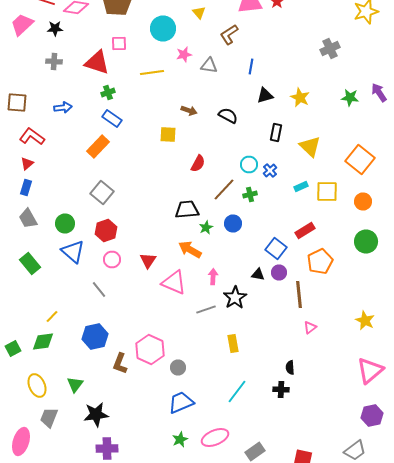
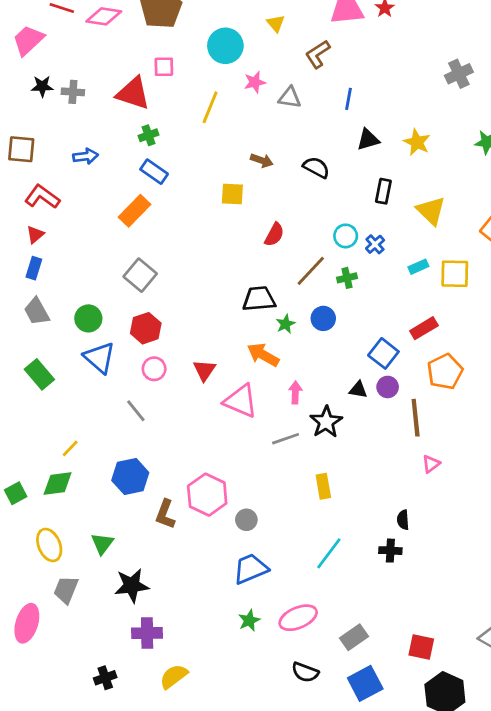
black star: (55, 28) -> (42, 86), moved
yellow line: (152, 72) -> (210, 107), turned -60

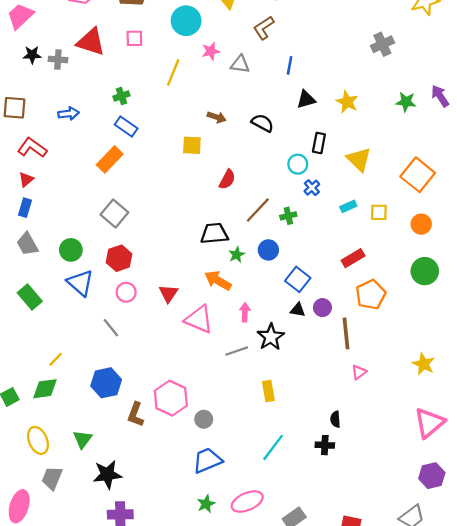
red triangle: (133, 93) -> (91, 42), moved
cyan circle: (346, 236) -> (298, 164), moved
yellow square: (455, 274) -> (379, 212), size x0.7
blue square: (383, 353) -> (298, 279), moved

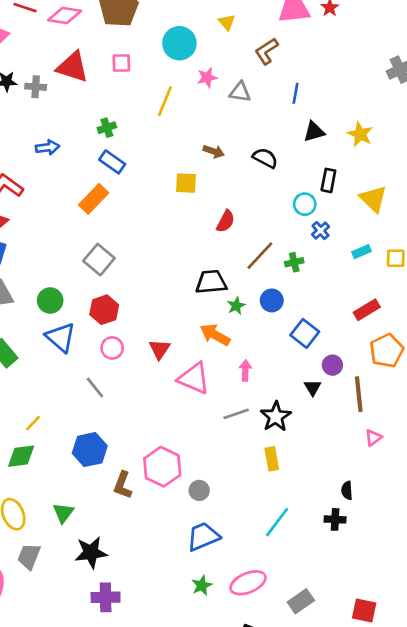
black triangle: (298, 310) -> (313, 388), moved, turned 49
black star: (271, 337) -> (276, 417), moved

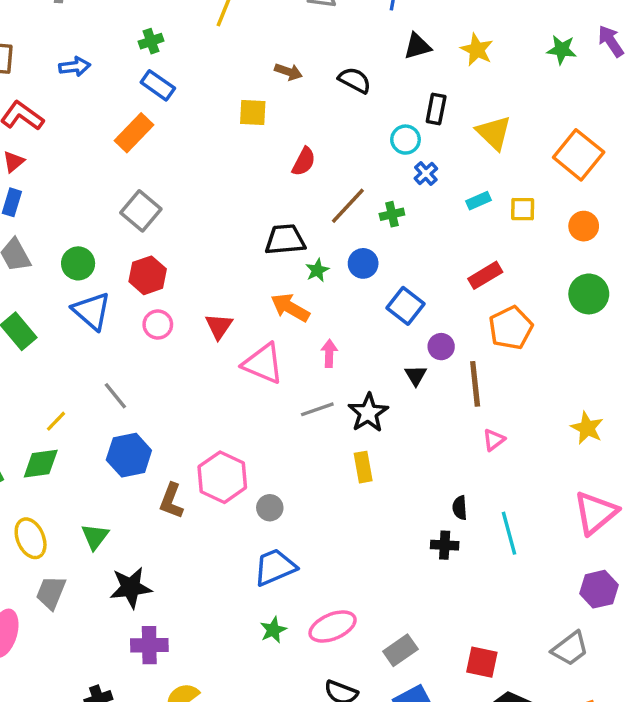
gray line: (95, 388) -> (115, 396), moved
cyan line: (277, 522) -> (509, 533), moved, turned -52

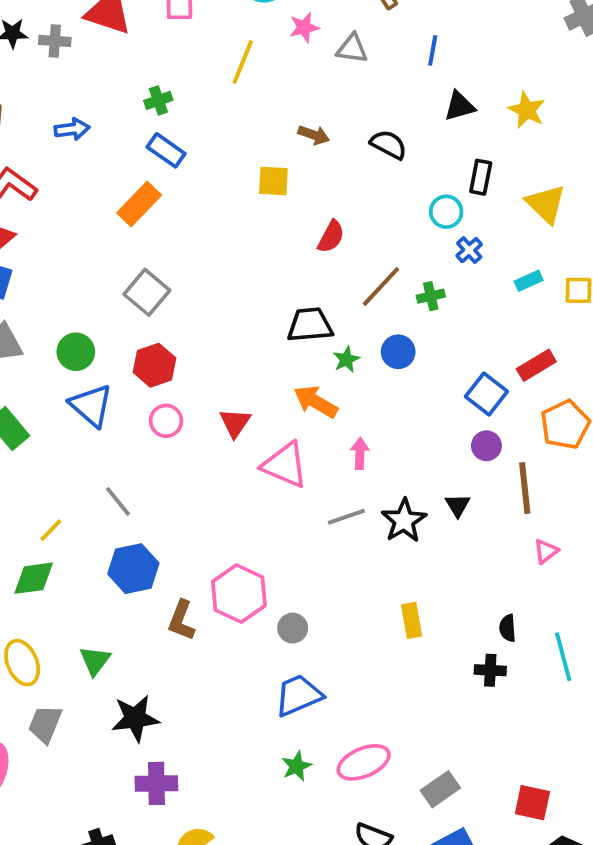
blue square: (406, 306) -> (486, 394), moved
black triangle: (416, 375) -> (458, 505), moved
yellow rectangle: (363, 467) -> (412, 620), moved

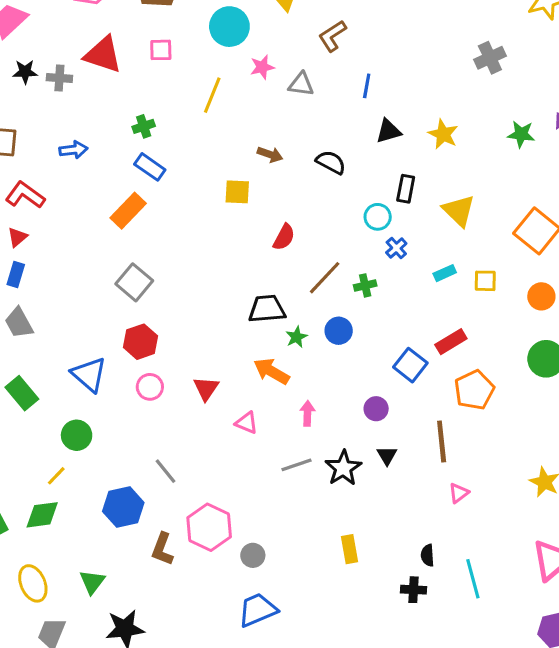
green circle: (76, 352) -> (77, 435), moved
purple circle: (486, 446) -> (376, 409), moved
pink triangle: (285, 465) -> (247, 423), size x0.6
gray line: (118, 501) -> (165, 471), moved

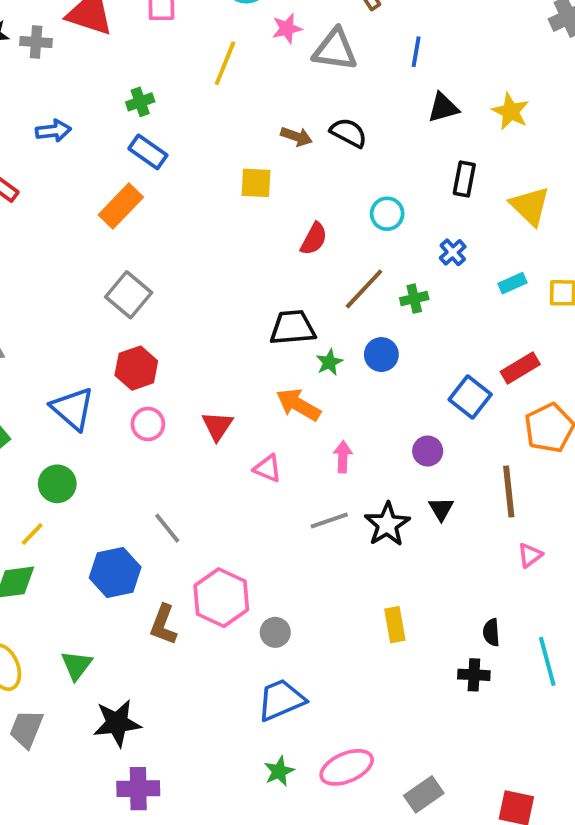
gray triangle: (301, 84) -> (335, 50), size x1.4
black semicircle: (331, 162) -> (349, 133), moved
cyan circle: (378, 217) -> (387, 214), moved

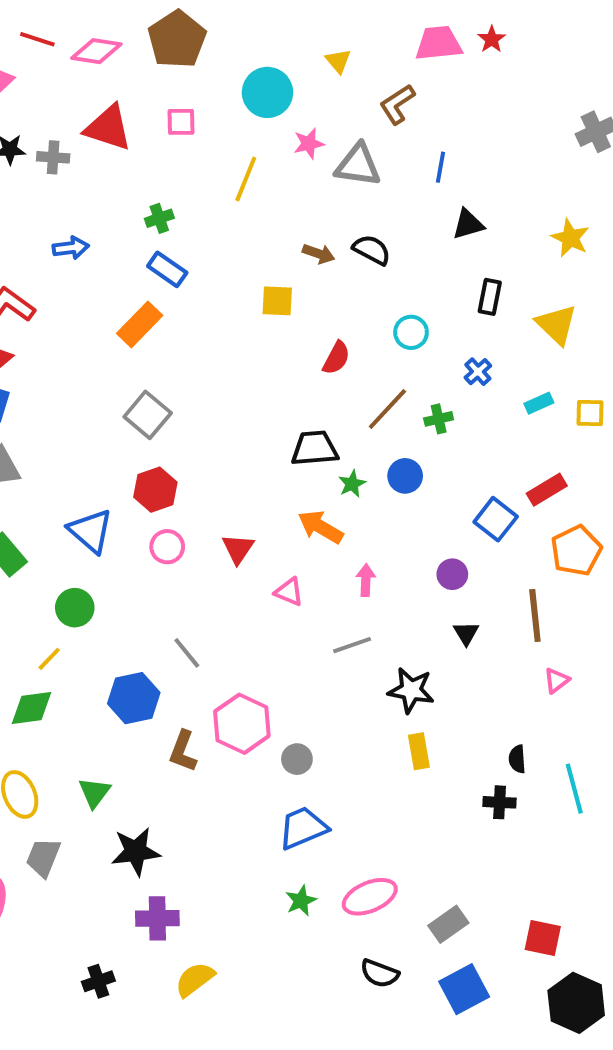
yellow star: (511, 111) -> (570, 238), moved
black star: (387, 524) -> (411, 690), moved, turned -30

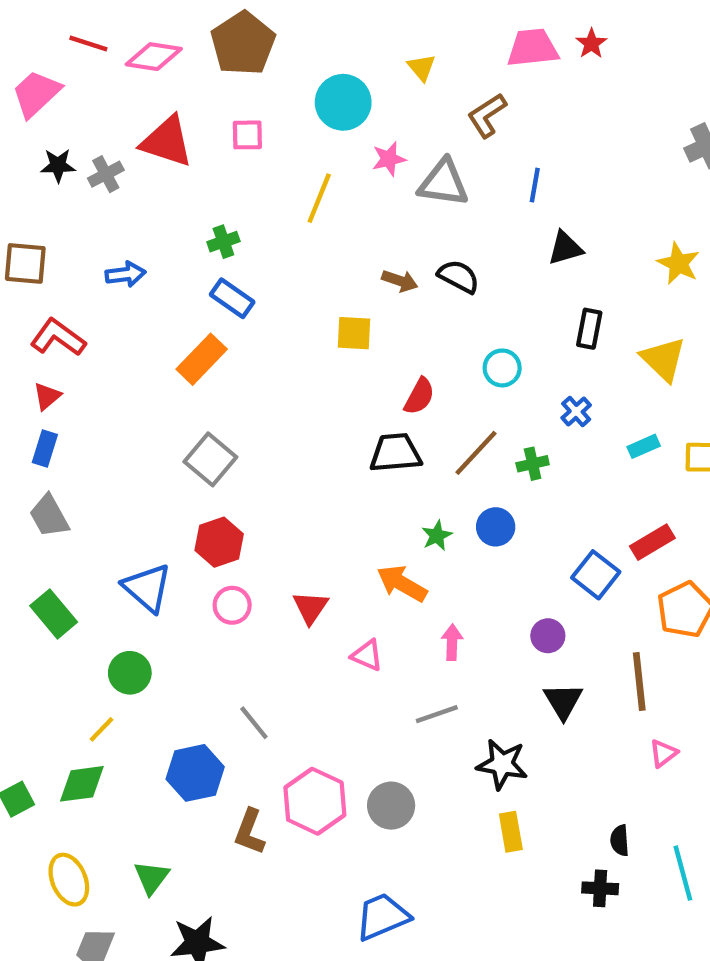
gray cross: (53, 157) -> (106, 174), turned -32
black trapezoid: (315, 448) -> (395, 453), moved
black triangle: (466, 633) -> (563, 701), size x1.4
gray circle: (297, 759) -> (391, 806), moved, size x1.4

